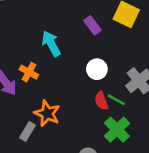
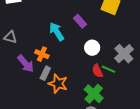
purple rectangle: (93, 25) -> (80, 21), moved
green cross: (117, 130) -> (94, 94), moved
gray rectangle: (27, 131) -> (45, 73), moved

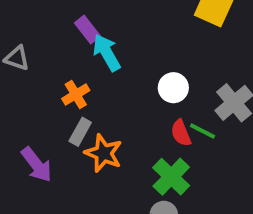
purple rectangle: (80, 21) -> (87, 30), moved
orange cross: (42, 54) -> (76, 94), turned 32
purple arrow: (26, 64) -> (37, 165), moved

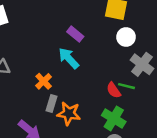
purple rectangle: (87, 30) -> (75, 34), moved
cyan arrow: (107, 53) -> (69, 58), moved
white circle: (173, 88) -> (126, 37), moved

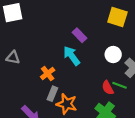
white circle: (126, 37) -> (113, 55), moved

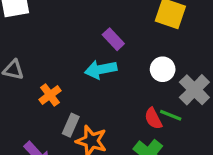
cyan arrow: (72, 56) -> (101, 69), turned -66
orange cross: (48, 74) -> (50, 95), moved

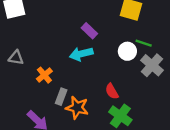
green line: (171, 115) -> (144, 43), moved
red semicircle: (153, 118) -> (112, 91), moved

